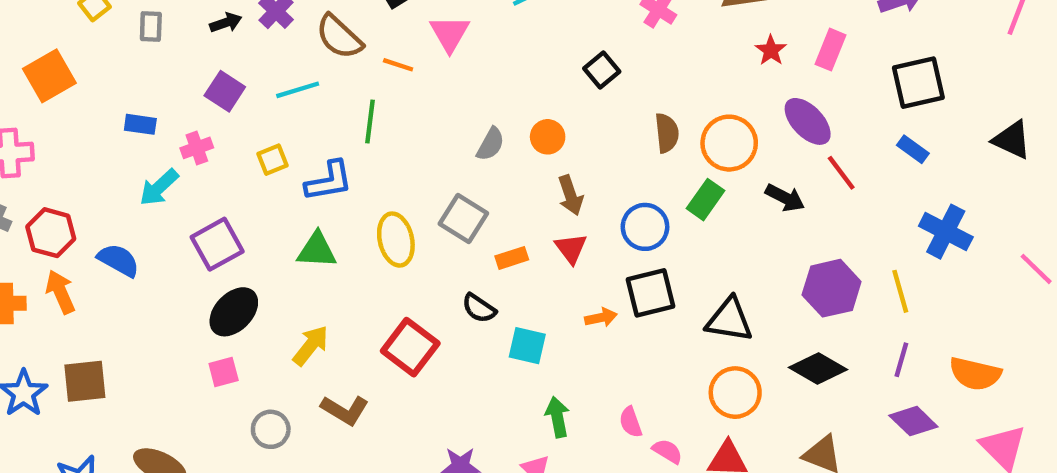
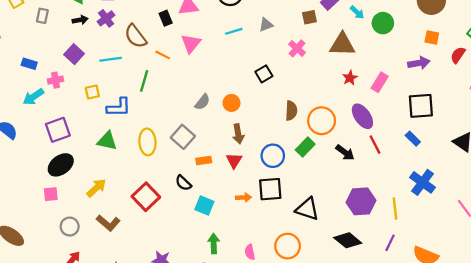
orange circle: (735, 393) -> (288, 246), moved

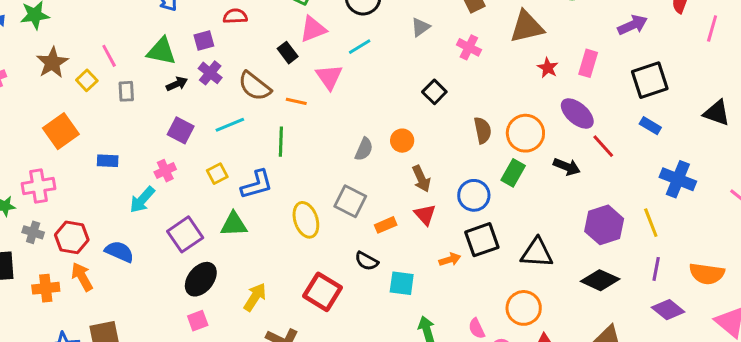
cyan line: (234, 31) -> (360, 47), moved
blue rectangle: (29, 64) -> (108, 161), moved
green triangle: (107, 141) -> (234, 224), moved

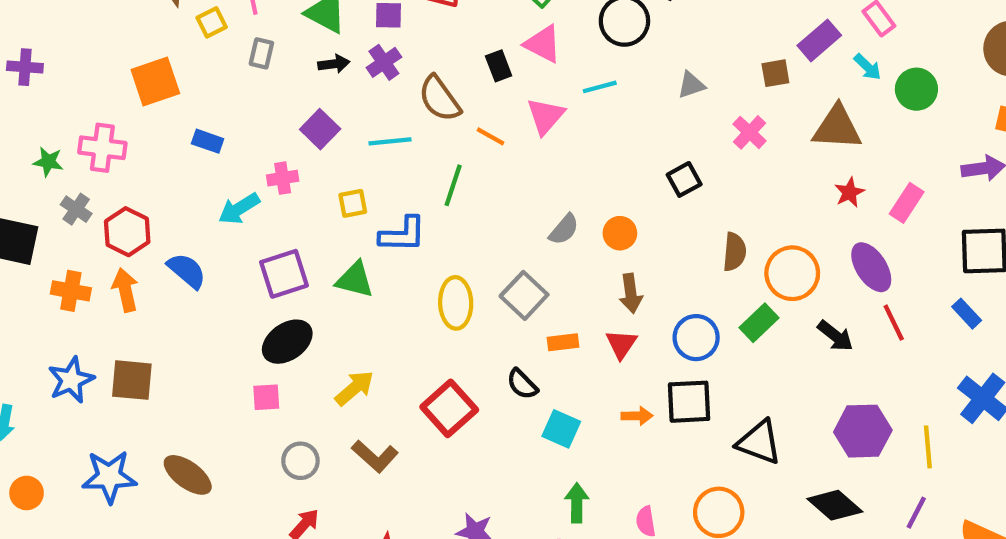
pink triangle: (313, 29) -> (543, 44), turned 32

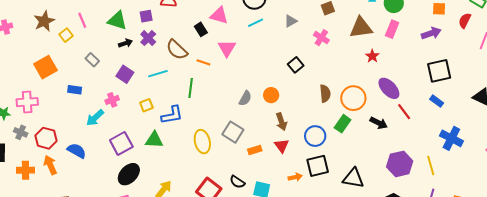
gray rectangle: (261, 53) -> (92, 60), moved, turned -48
cyan line: (600, 87) -> (256, 23), moved
pink rectangle: (907, 203) -> (392, 29), moved
black semicircle: (522, 384) -> (237, 182), moved

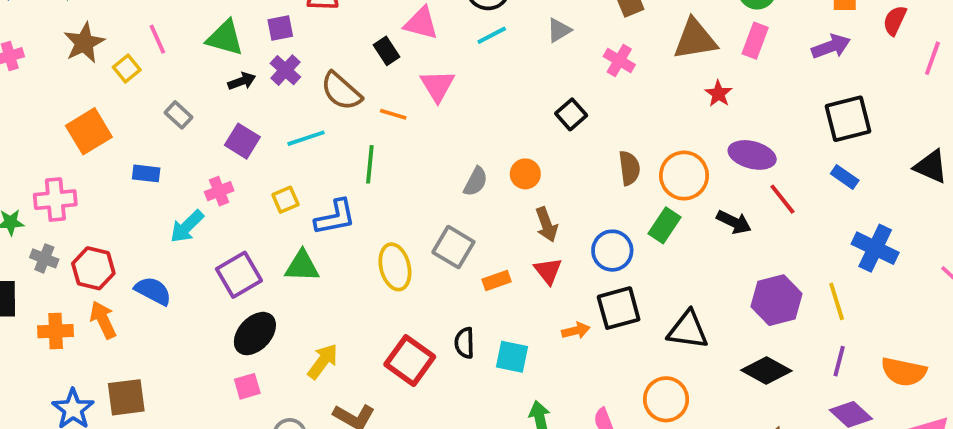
purple ellipse: (389, 88) -> (752, 155), turned -30
black semicircle: (237, 182) -> (465, 343), turned 56

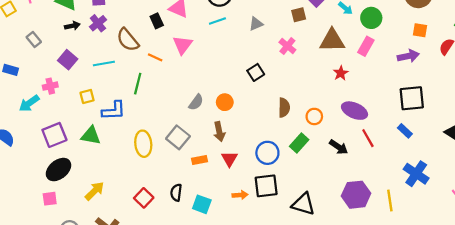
orange circle: (684, 176) -> (314, 116), size x0.6
brown arrow: (547, 225) -> (219, 132), moved
red square: (410, 361) -> (144, 198), size x0.7

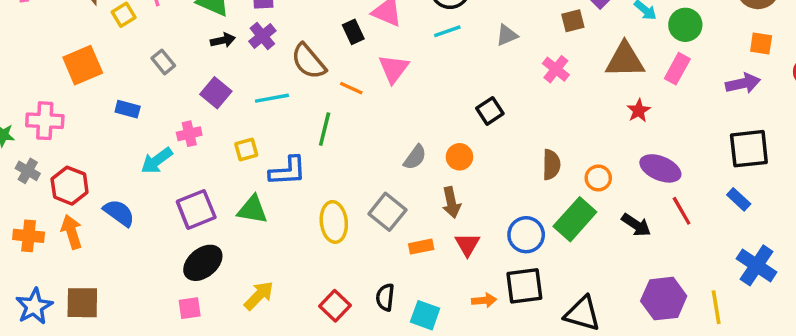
black square: (256, 72) -> (490, 111), moved
green rectangle: (299, 143) -> (575, 219), size x1.4

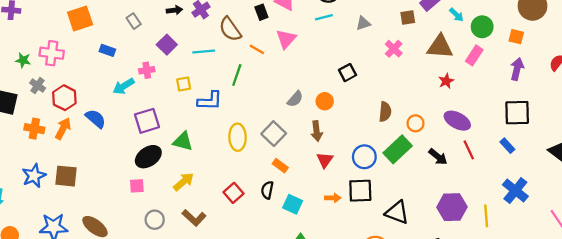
orange square: (761, 43) -> (516, 37), moved
purple arrow: (743, 83) -> (517, 69), turned -70
green triangle: (253, 210) -> (183, 141), moved
orange arrow: (72, 232) -> (63, 129), turned 40
orange rectangle: (421, 247) -> (280, 166), moved, turned 42

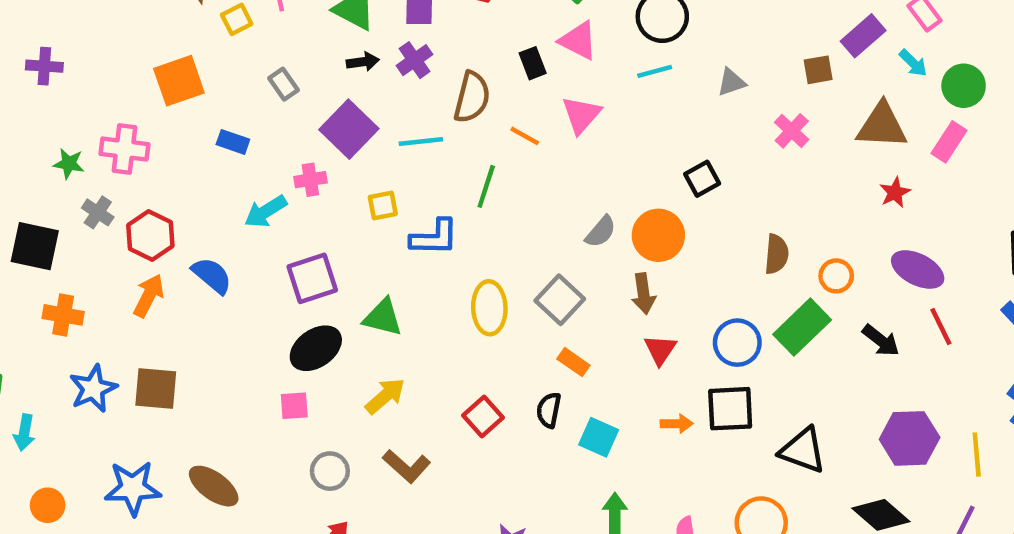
brown semicircle: (230, 29) -> (472, 97), turned -130
purple square: (167, 45) -> (349, 129), size x1.4
orange circle: (325, 101) -> (658, 235), size x1.5
orange cross: (34, 129) -> (63, 315), moved

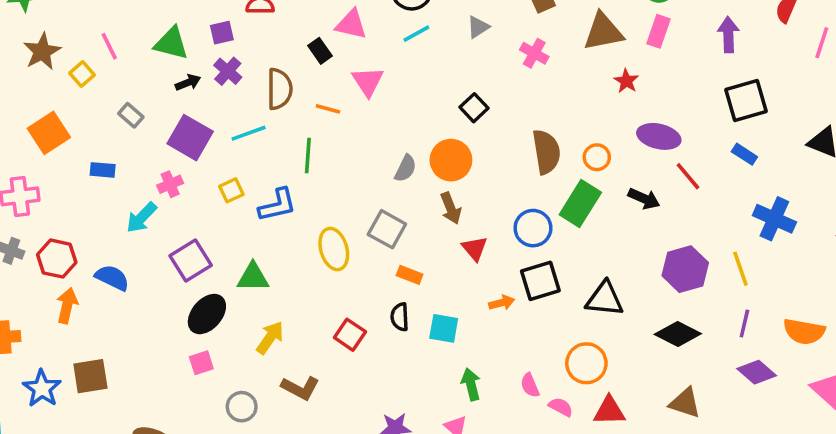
brown semicircle: (777, 254) -> (546, 152), size x1.4

